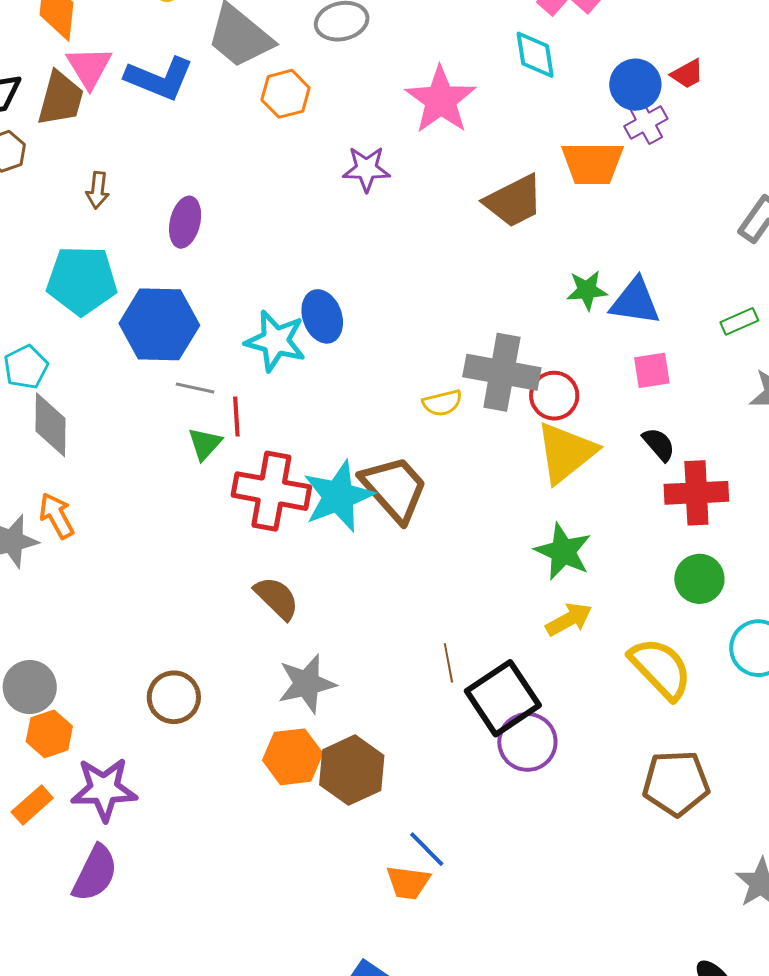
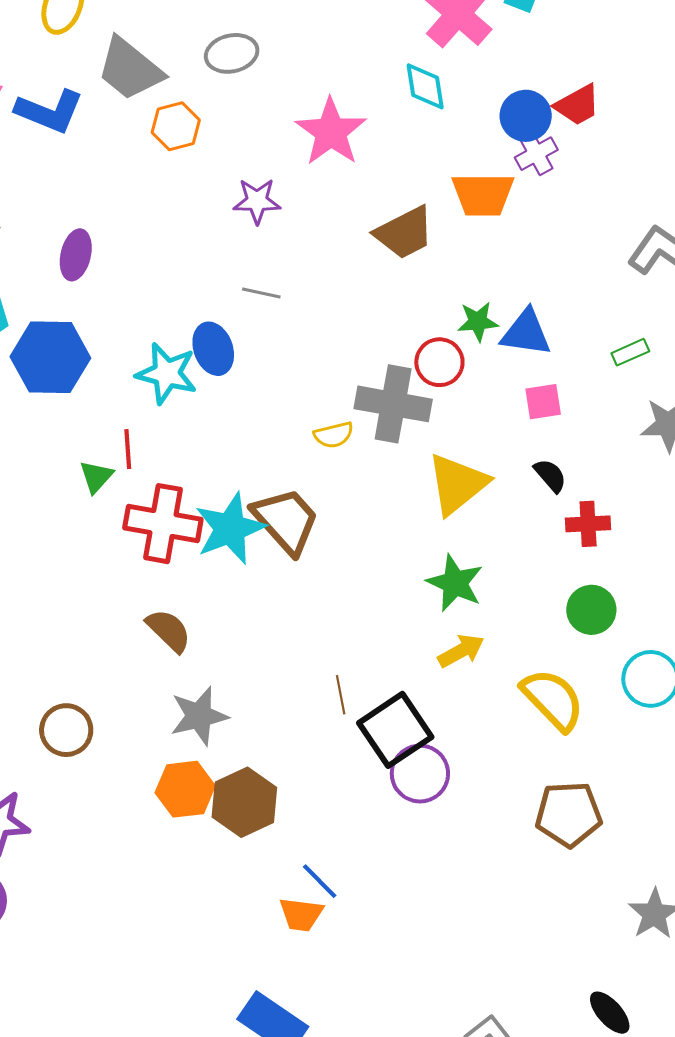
red trapezoid: (687, 74) -> (577, 105), size x1.4
gray line: (195, 388) -> (261, 293), moved
red circle: (554, 396) -> (439, 362), moved
red cross: (696, 493) -> (588, 524), size x0.7

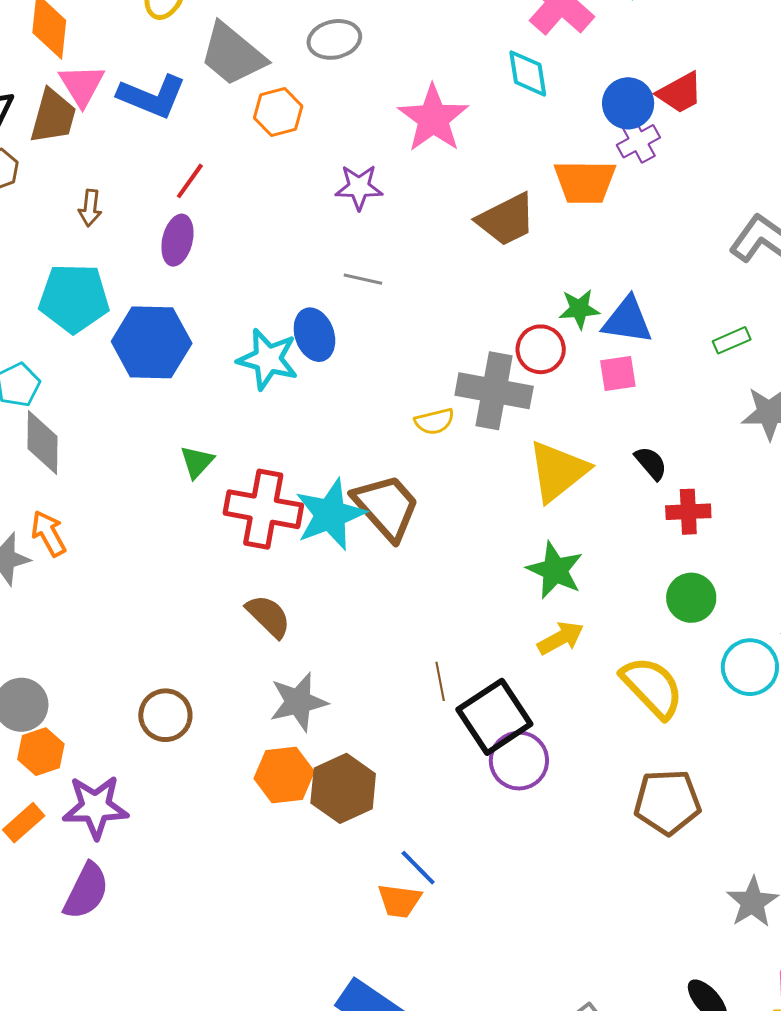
pink square: (543, 402) -> (618, 373), moved
red line: (128, 449) -> (190, 181), moved, turned 39

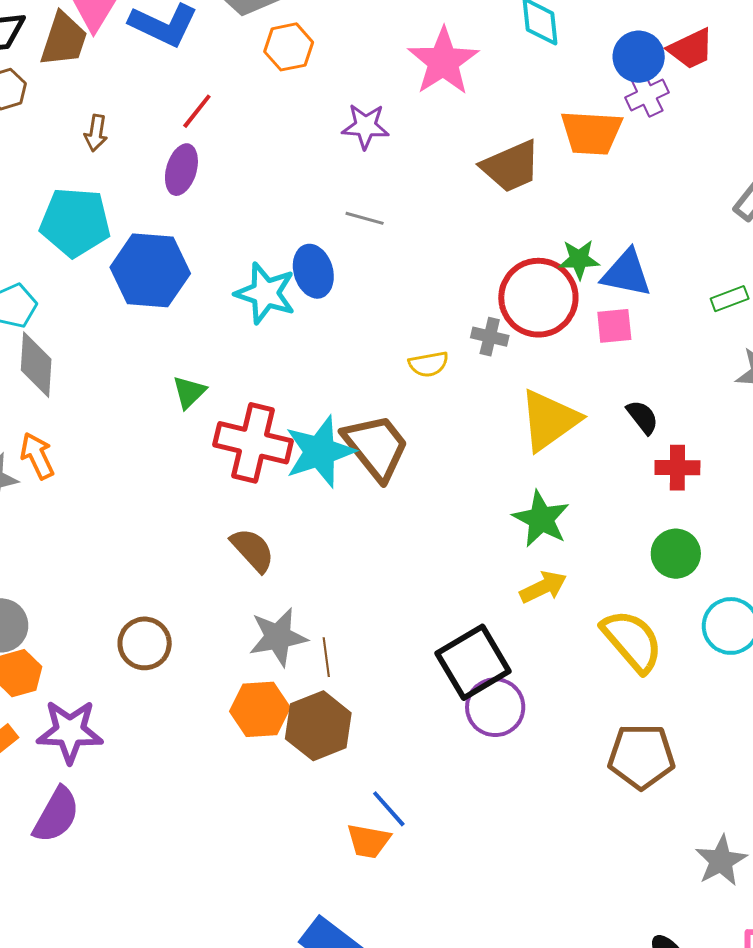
red circle: (541, 349) -> (538, 298), size x1.6
gray cross: (494, 391) -> (490, 337), size x0.5
brown line: (440, 681) -> (326, 657), moved

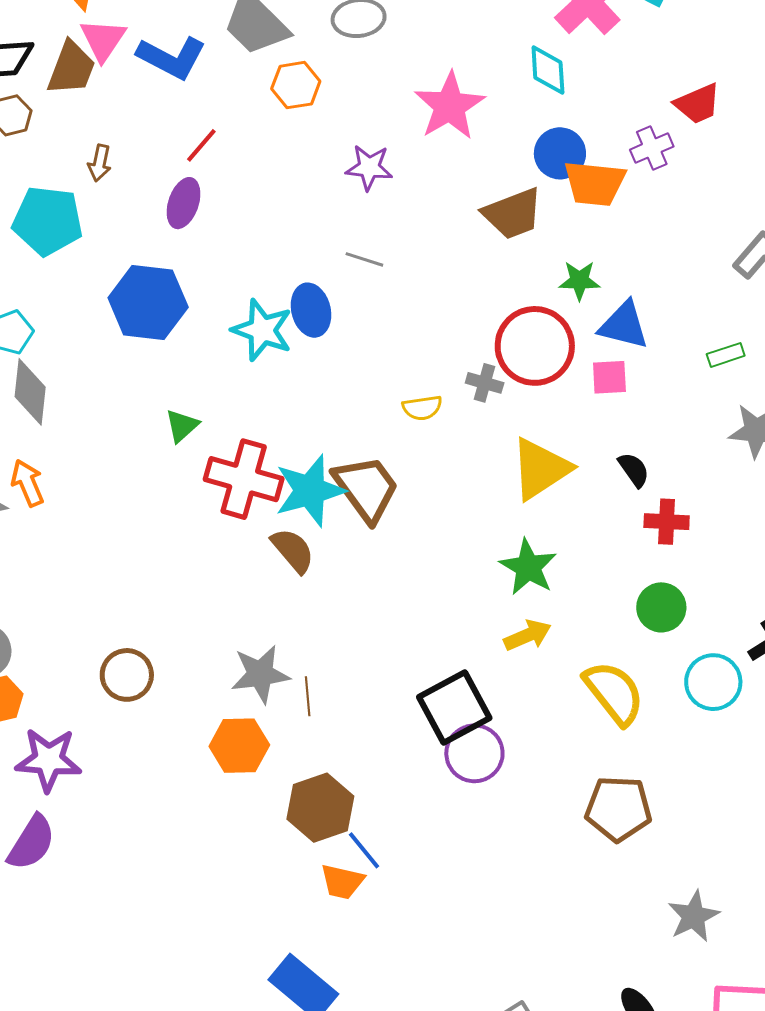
blue circle: (639, 57) -> (560, 153), moved
cyan pentagon: (75, 222) -> (48, 221), moved
green star: (579, 259) -> (579, 280), moved
brown semicircle: (253, 550) -> (293, 550), moved
brown hexagon: (318, 726) -> (320, 808), moved

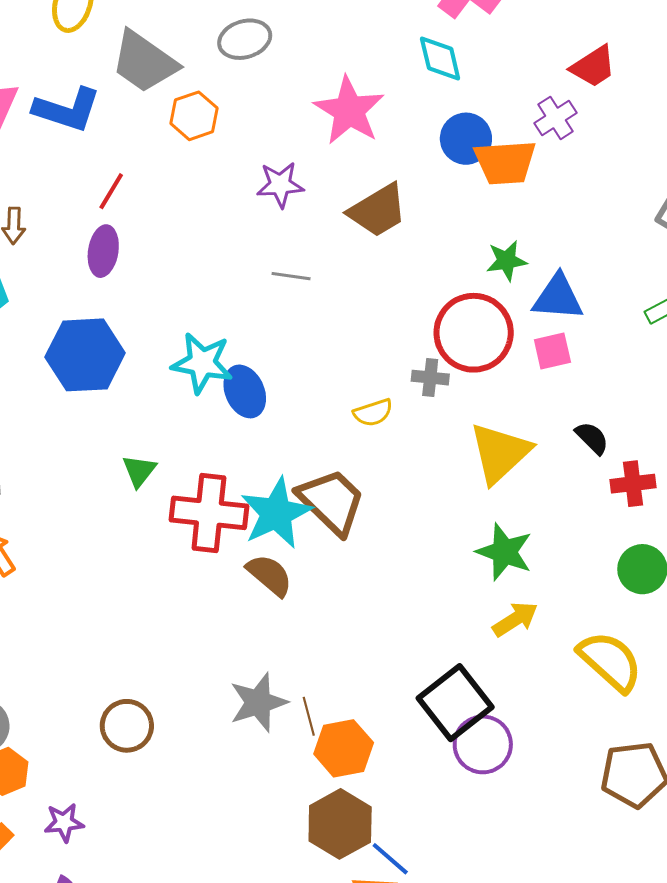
brown trapezoid: (513, 214) -> (378, 210), moved
blue ellipse: (311, 310) -> (245, 391), moved
orange hexagon: (239, 746) -> (344, 748), moved
purple star: (48, 760) -> (64, 823), size x0.6

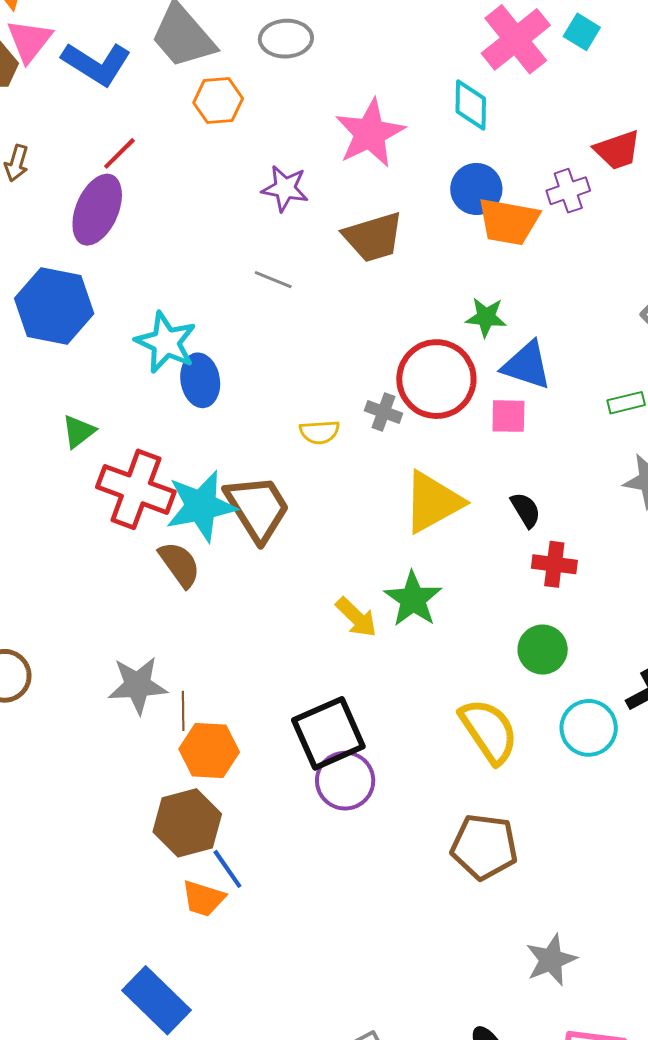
purple ellipse: (103, 251) -> (97, 210), size x1.4
yellow arrow: (515, 619) -> (356, 617), moved, turned 63

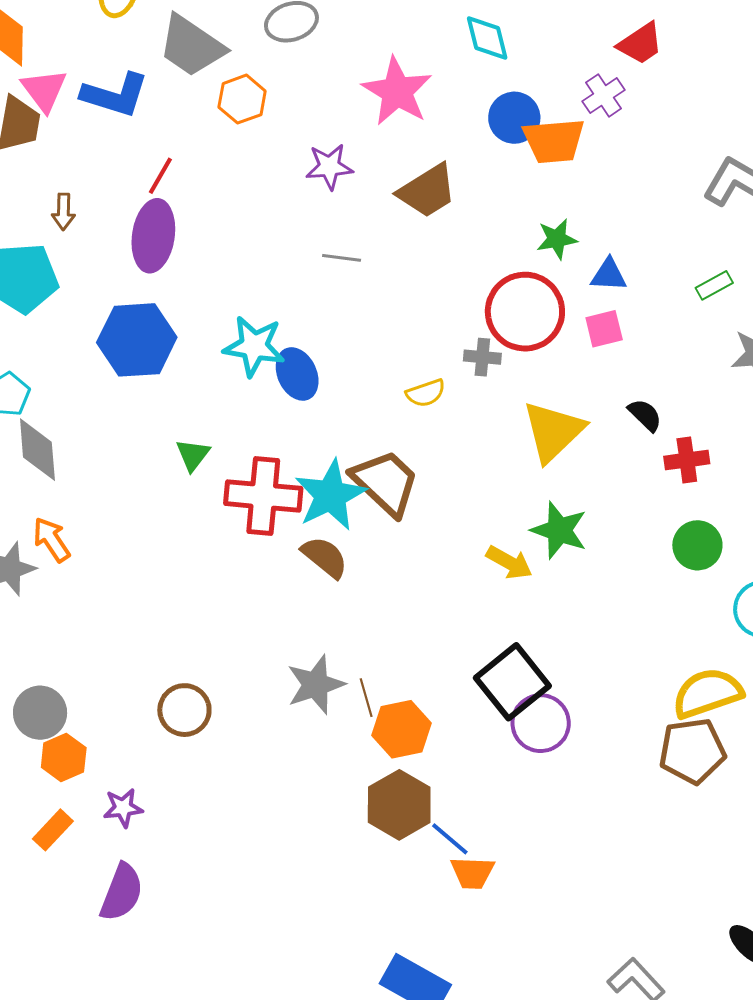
blue triangle: (527, 365) -> (609, 275), size x0.7
yellow semicircle: (489, 731) -> (707, 693), moved, turned -60
orange trapezoid: (203, 898) -> (472, 873), moved

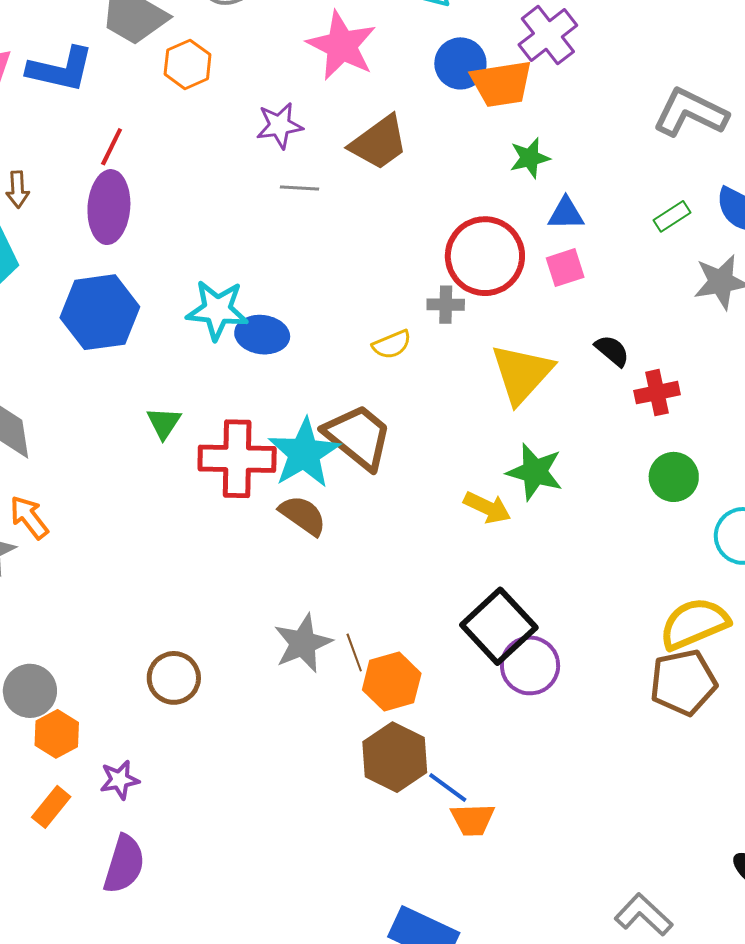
purple cross: (604, 96) -> (548, 35), size x1.4
green star: (557, 239) -> (530, 158), moved
gray line: (342, 258) -> (299, 188), moved
blue ellipse: (297, 374) -> (262, 335), turned -54

